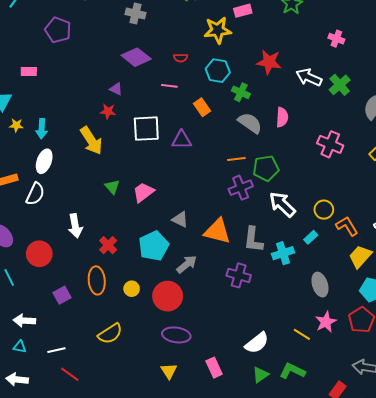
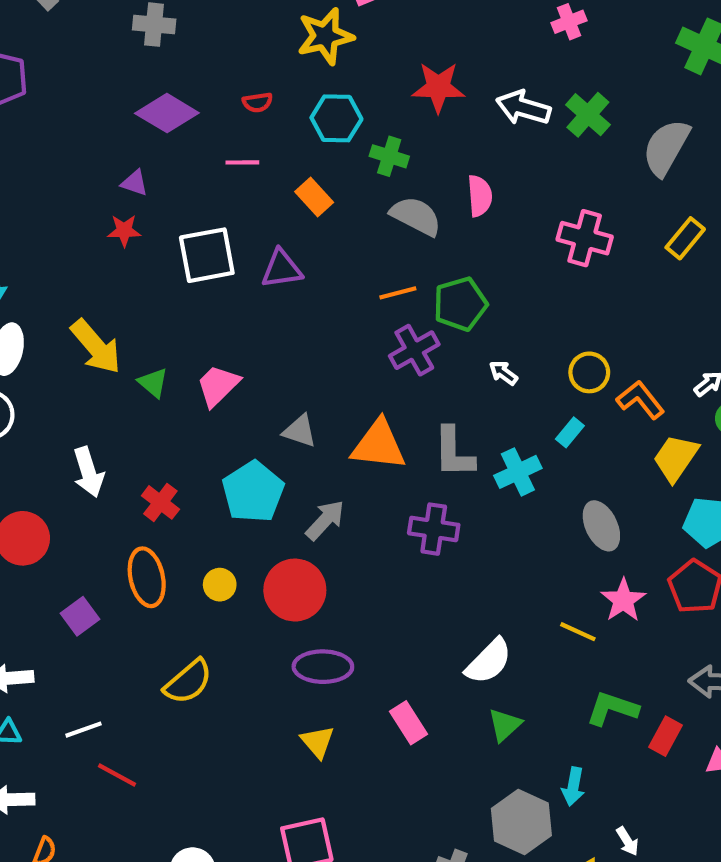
pink cross: (336, 39) -> (569, 22), turned -35
yellow arrow: (91, 141) -> (96, 347), moved
white arrow: (282, 204) -> (503, 373), size x0.5
green L-shape: (292, 371) -> (612, 709), moved

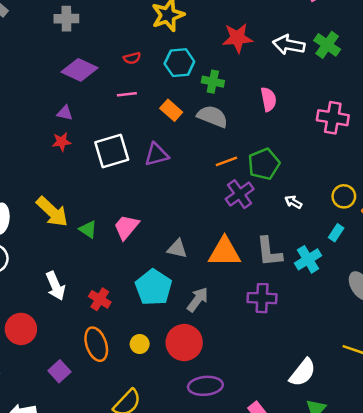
gray semicircle: (416, 216) -> (212, 116), moved

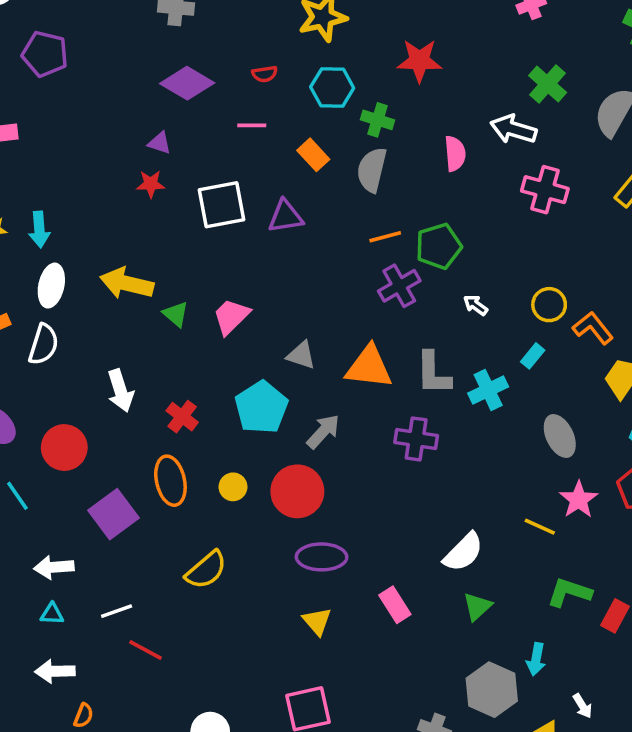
white arrow: (289, 45) -> (513, 129), moved
gray semicircle: (212, 116) -> (372, 170), turned -104
yellow arrow: (52, 212) -> (127, 283), turned 144
purple square: (59, 371) -> (113, 514), size x1.5

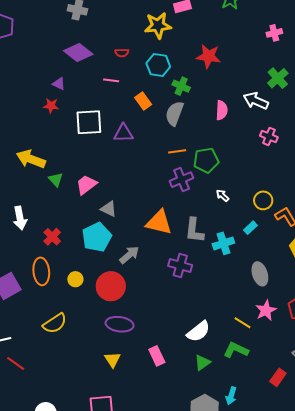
pink cross: (545, 190) -> (269, 136), size x0.7
gray triangle: (301, 355) -> (109, 209), moved
green L-shape: (569, 592) -> (236, 350), moved

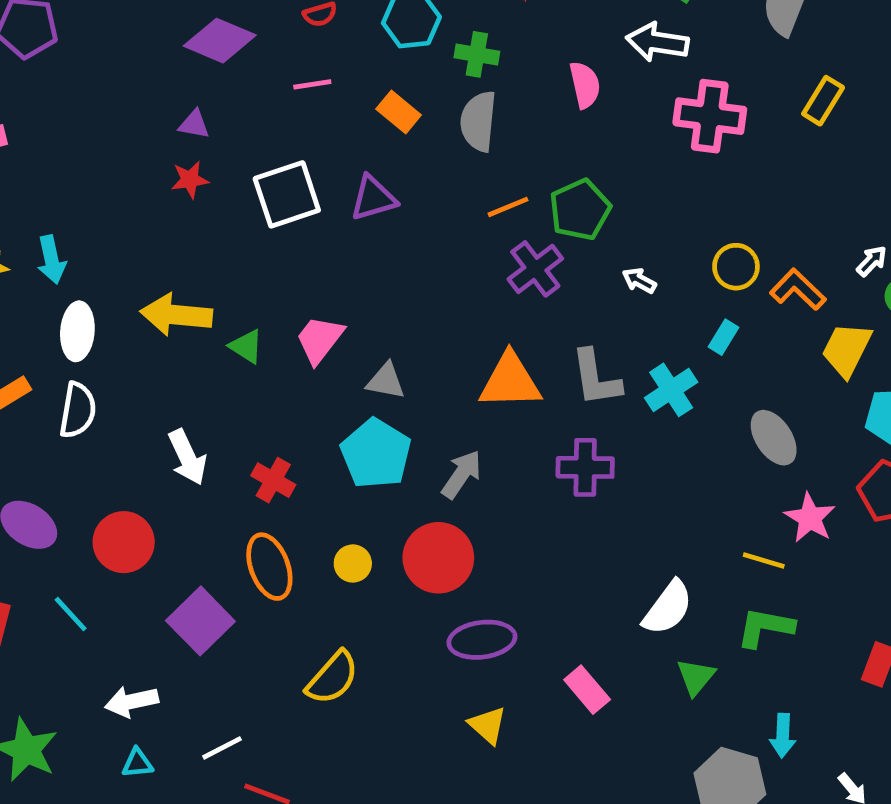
pink cross: (269, 136) -> (710, 116), size x1.6

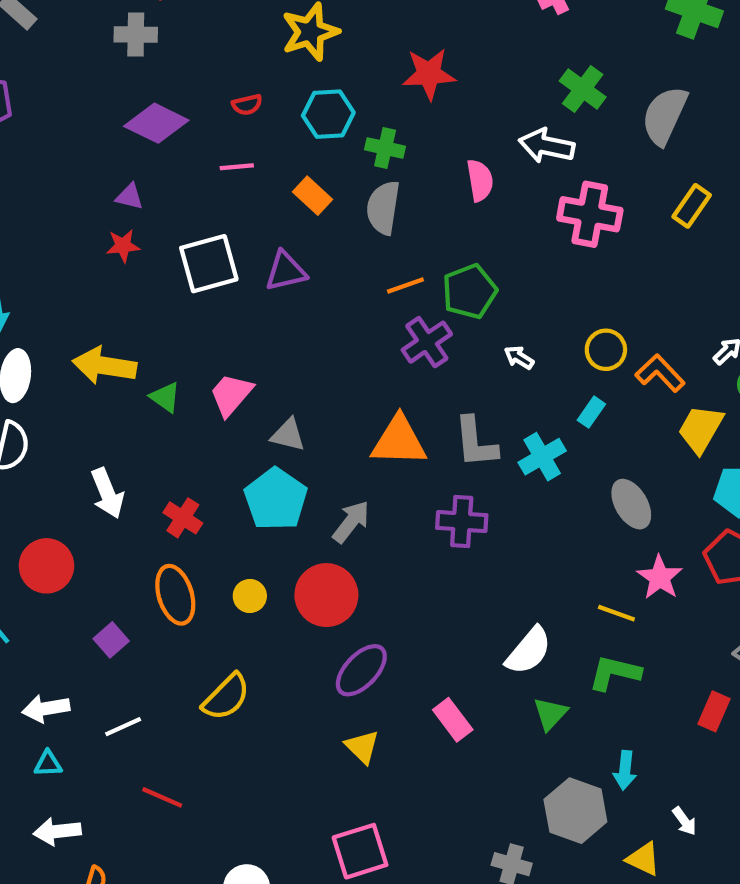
purple square: (200, 621) -> (111, 640), size x0.6
purple ellipse: (482, 640) -> (361, 670), turned -42
white line: (222, 748) -> (123, 727), moved

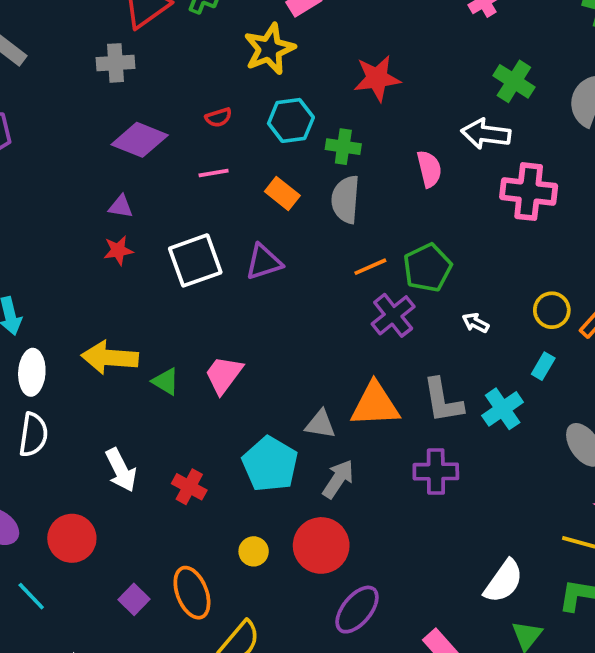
gray triangle: (288, 435) -> (320, 424), moved
orange ellipse: (175, 595) -> (192, 593), moved

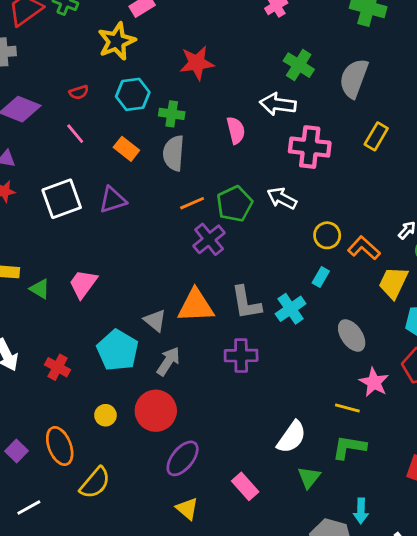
pink line: (214, 173) -> (75, 134), turned 60
white arrow: (476, 323) -> (282, 198), moved, size x1.5
gray triangle: (320, 424) -> (155, 320), turned 30

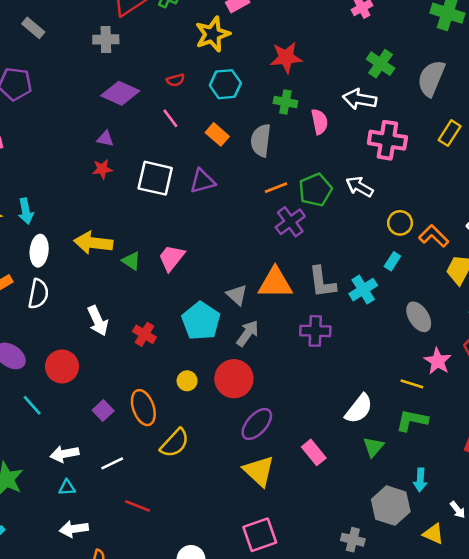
green cross: (172, 114) -> (285, 102), moved
white square: (62, 199) -> (155, 178), turned 30
yellow triangle: (187, 509) -> (259, 471), size x1.5

